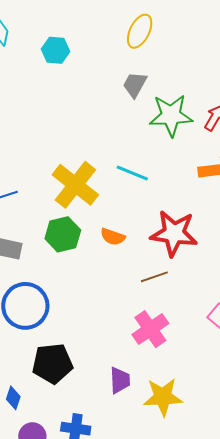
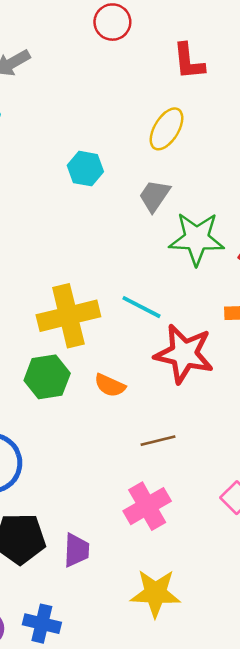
cyan hexagon: (56, 50) -> (85, 169), moved
yellow cross: (75, 185) -> (68, 316), turned 33
red star: (174, 233) -> (184, 354), moved
purple trapezoid: (120, 380) -> (76, 550), moved

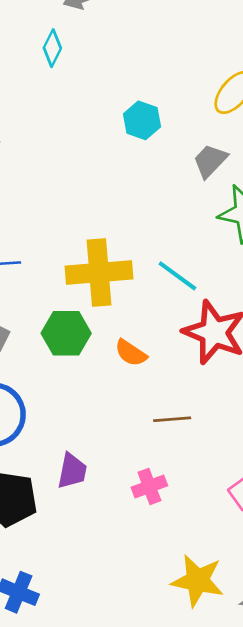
pink cross: (147, 506) -> (149, 486), size x0.7
purple trapezoid: (76, 550) -> (72, 471), moved
yellow star: (155, 593) -> (198, 581), moved

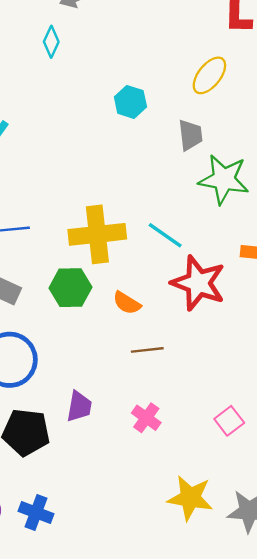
gray trapezoid: (210, 161) -> (190, 135), turned 132
brown line: (172, 419) -> (147, 350), moved
pink cross: (149, 486) -> (146, 418), turned -32

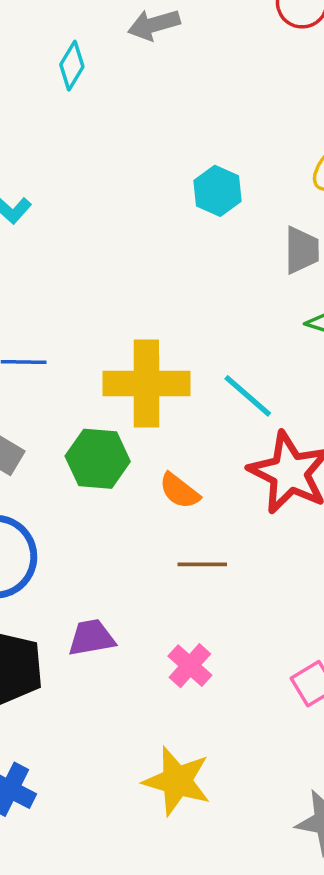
cyan diamond: (51, 42) -> (72, 66), moved
purple trapezoid: (79, 406) -> (91, 638), turned -116
yellow star: (190, 498) -> (177, 781), moved

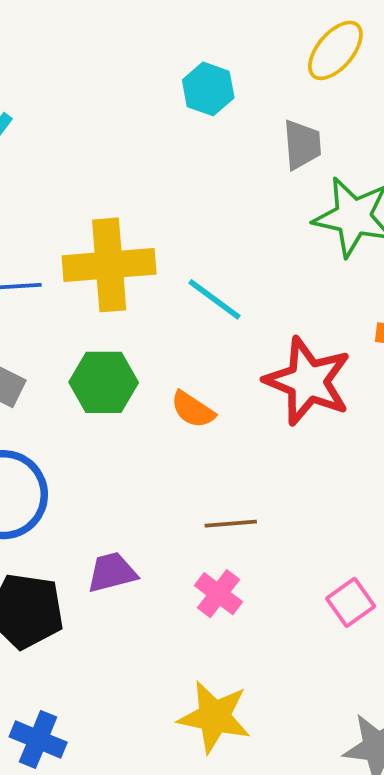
yellow cross: (146, 383) -> (109, 265), moved
cyan line: (248, 396) -> (214, 299), moved
brown line: (202, 564) -> (231, 524), moved

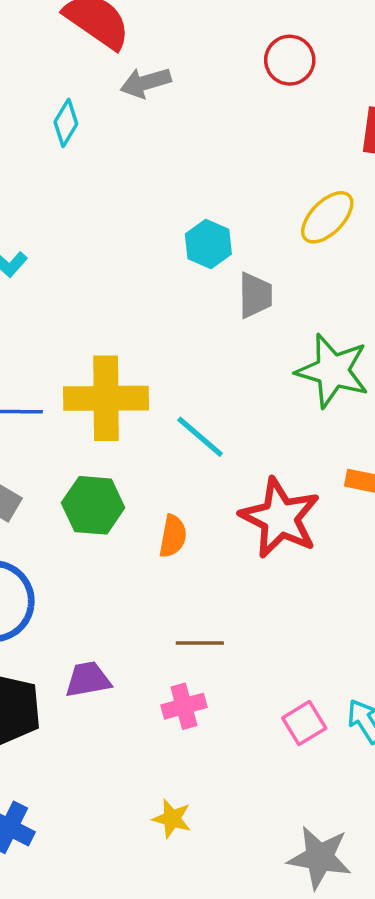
gray trapezoid: (302, 145) -> (255, 295), moved
orange semicircle: (193, 410) -> (173, 536), turned -117
pink cross: (218, 594) -> (184, 706), turned 33
yellow star: (214, 717) -> (172, 819), size x0.6

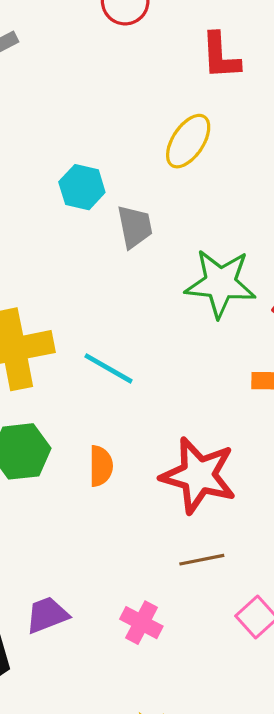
red star: (280, 518) -> (198, 475), moved
brown line: (200, 643) -> (202, 560), moved
pink cross: (184, 706) -> (141, 623), turned -36

